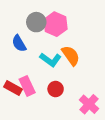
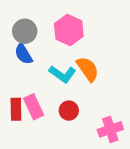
gray circle: (36, 22) -> (25, 31), moved
red rectangle: (13, 88) -> (16, 109), turned 60
pink cross: (89, 104) -> (110, 129), turned 30

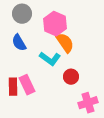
gray circle: (25, 31) -> (22, 14), moved
orange semicircle: (88, 69) -> (65, 43), moved
red circle: (69, 111) -> (71, 77), moved

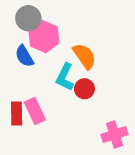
pink hexagon: (55, 24) -> (44, 37), moved
cyan L-shape: (50, 59) -> (65, 77), turned 80
red circle: (71, 77) -> (84, 89), moved

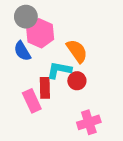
cyan L-shape: (65, 77) -> (59, 70), turned 75
red rectangle: (17, 114) -> (45, 88), moved
pink cross: (115, 135) -> (89, 122), moved

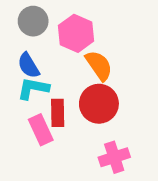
pink hexagon: (40, 33) -> (76, 33), moved
cyan L-shape: (59, 70) -> (33, 88), moved
red circle: (77, 81) -> (99, 104), size x1.6

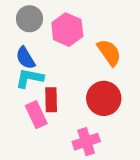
orange semicircle: (99, 65) -> (109, 52), moved
red circle: (99, 104) -> (104, 98), moved
pink cross: (114, 157) -> (86, 142), moved

